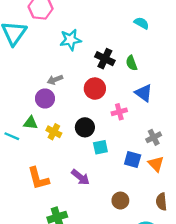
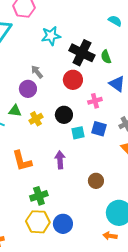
black cross: (105, 59) -> (82, 53), size x1.4
gray arrow: (55, 80) -> (37, 72), turned 72
yellow cross: (54, 132) -> (36, 119), turned 32
blue square: (133, 159) -> (99, 129), moved
purple arrow: (80, 177) -> (60, 160), turned -132

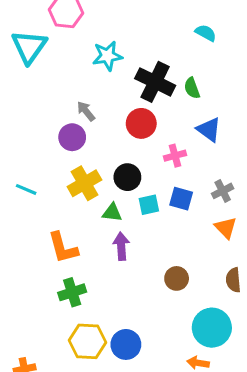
green triangle: (15, 111) -> (112, 212), moved
yellow cross: (36, 119) -> (84, 183), size x1.5
green cross: (39, 196) -> (72, 292), moved

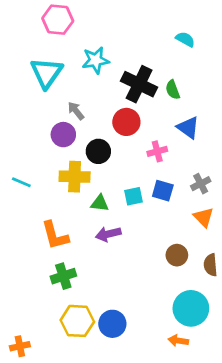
cyan triangle: (29, 47) -> (47, 73), moved
black circle: (127, 177) -> (98, 151), moved
yellow cross: (84, 183) -> (75, 177), turned 32
purple arrow: (121, 246) -> (108, 234), turned -100
brown circle: (177, 278) -> (177, 255), moved

